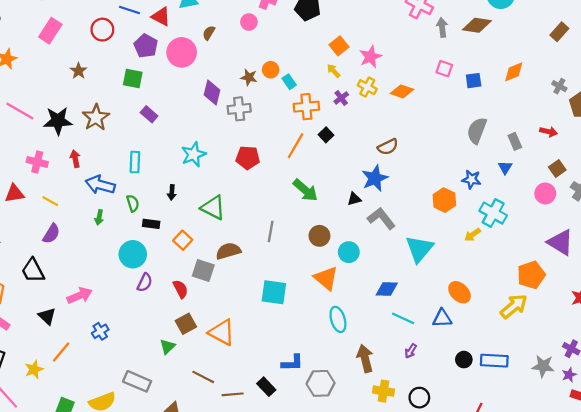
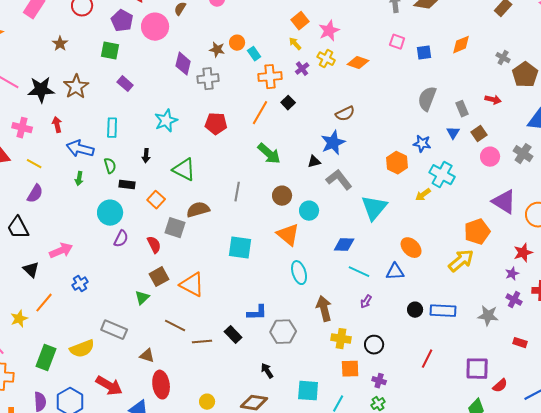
brown square: (557, 169) -> (479, 134), moved
purple star: (569, 375) -> (512, 274), moved

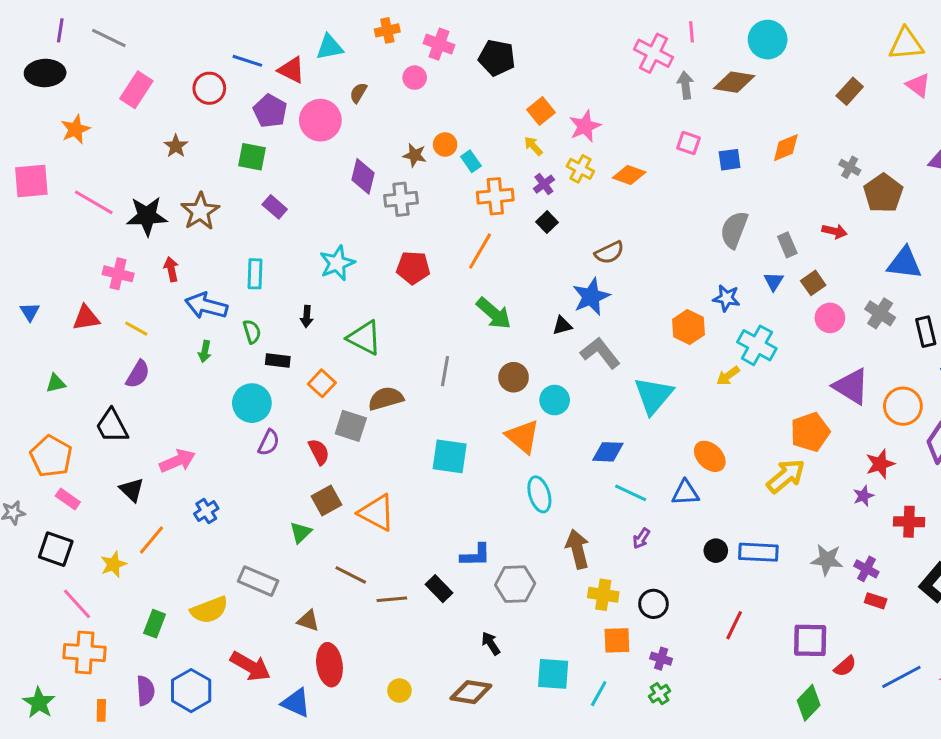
black square: (288, 103) -> (547, 222), moved
purple cross: (514, 300) -> (866, 569), moved
green rectangle: (46, 358) -> (155, 624), size x0.7

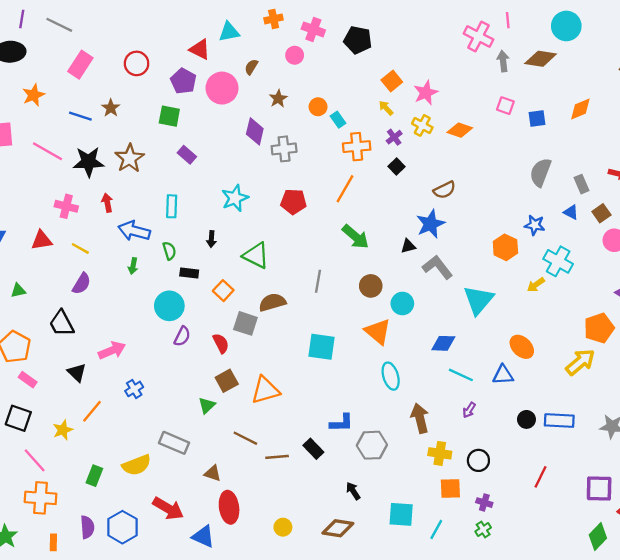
blue line: (247, 61) -> (80, 116), moved
brown star: (415, 155) -> (278, 99), moved, turned 30
blue triangle: (774, 281) -> (571, 212), turned -35
orange triangle: (377, 513) -> (265, 390), turned -44

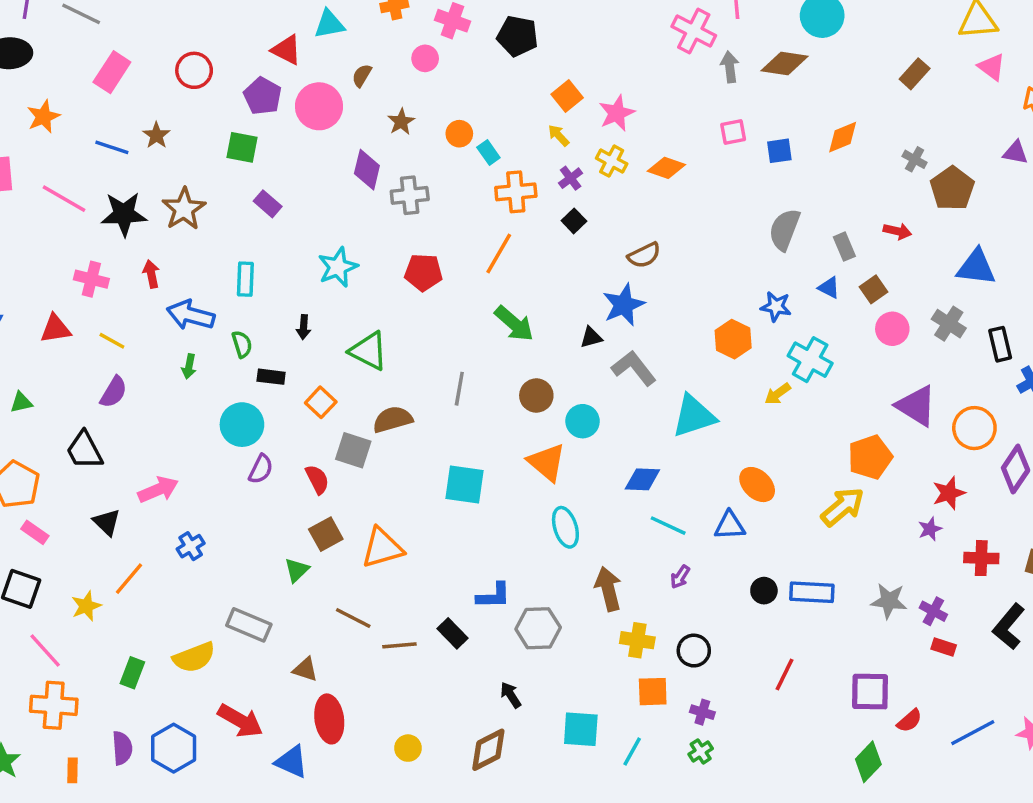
pink square: (505, 106) -> (733, 132), turned -30
cyan triangle: (478, 300) -> (694, 416), turned 32
brown diamond: (338, 528) -> (488, 750), turned -36

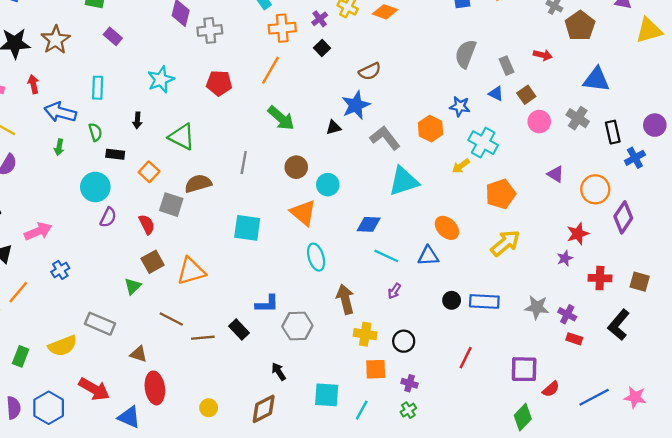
gray L-shape: (634, 368) -> (385, 138), moved
purple triangle: (916, 406) -> (556, 174), size x0.6
orange pentagon: (870, 457) -> (501, 194), moved

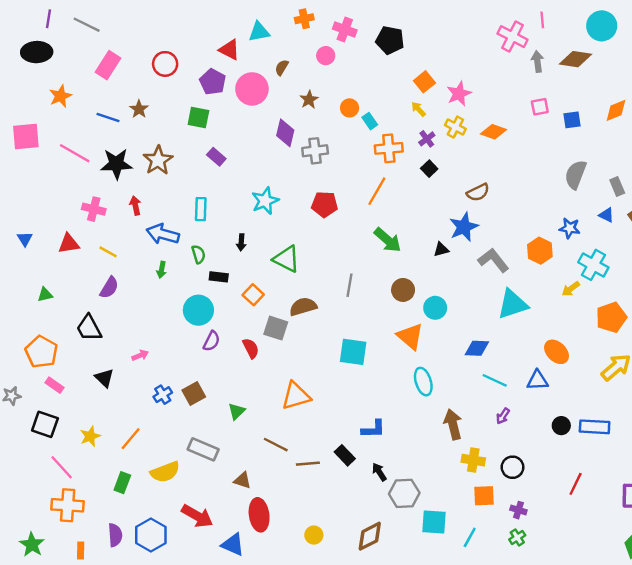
pink arrow: (38, 231) -> (140, 355), size x0.6
brown square: (153, 262) -> (194, 393), moved
orange line: (18, 292) -> (131, 439), moved
gray hexagon: (297, 326) -> (404, 493), moved
black arrow: (279, 372) -> (379, 472), moved

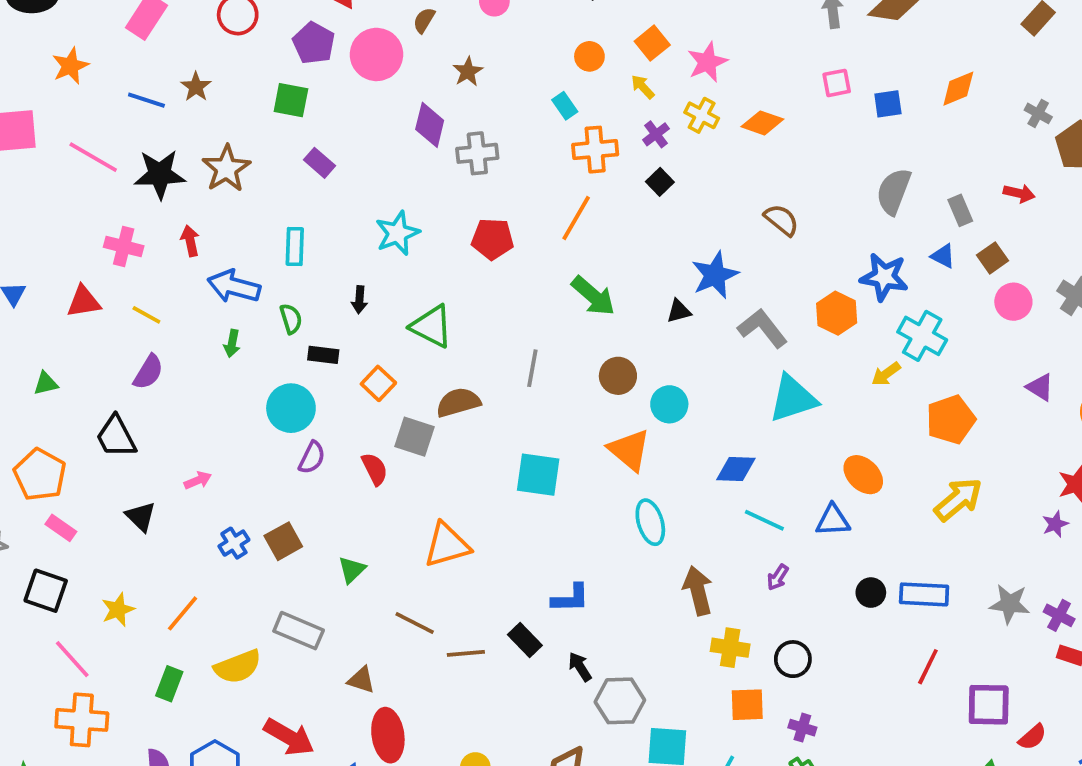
orange circle: (350, 108) -> (589, 56), moved
brown semicircle: (478, 192) -> (781, 220), moved, turned -115
blue star: (570, 228) -> (884, 277), size x1.4
red line: (576, 484) -> (928, 667), moved

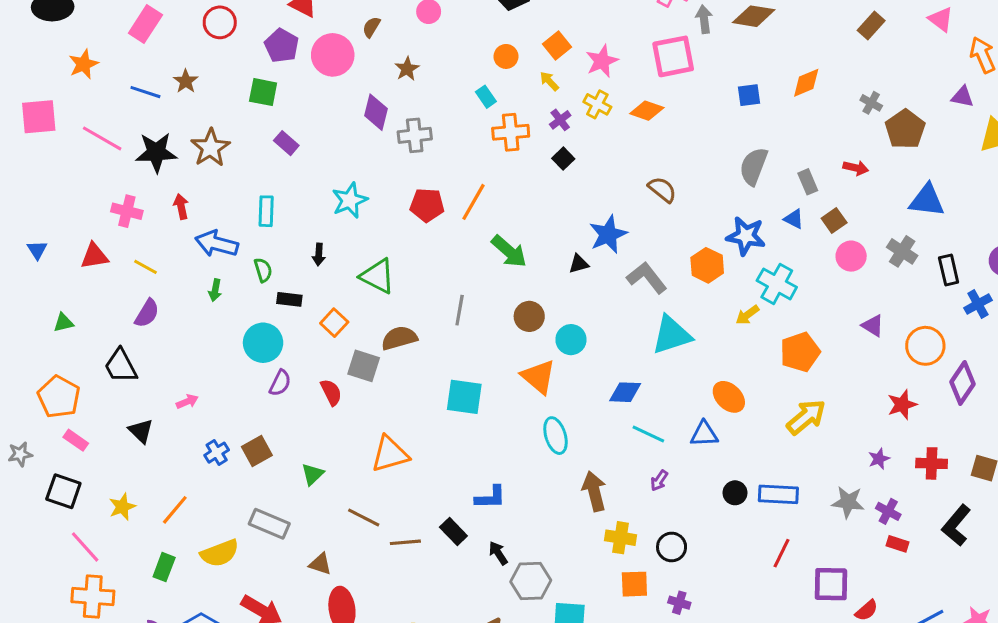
pink square: (837, 83) -> (673, 56), moved, size x1.8
orange line: (576, 218) -> (473, 202), moved
purple star: (1055, 524) -> (879, 459), moved

